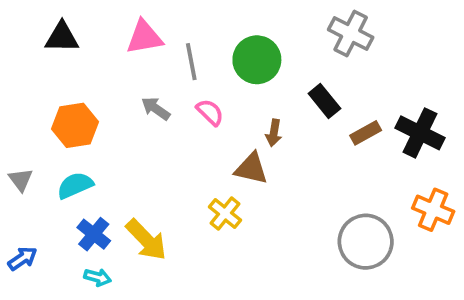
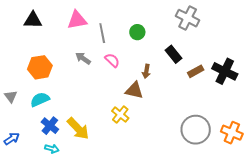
green circle: (257, 60) -> (137, 32), size x0.6
orange cross: (433, 210) -> (232, 133), moved

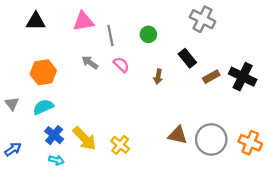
brown triangle: (134, 90) -> (178, 135), moved
yellow cross: (120, 115) -> (120, 145), moved

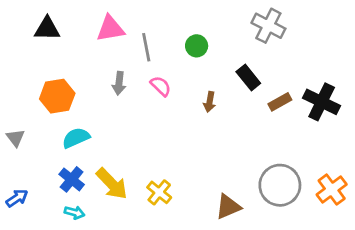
gray arrow: (90, 63) -> (119, 83), turned -119
cyan semicircle: (43, 107) -> (76, 138), moved
brown triangle: (178, 135) -> (228, 207), moved, turned -36
orange cross: (250, 143) -> (332, 190), turned 30

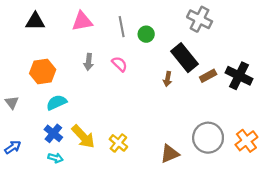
gray line: (146, 47) -> (122, 27), moved
black rectangle: (248, 77) -> (185, 58), size x1.5
brown arrow: (209, 102) -> (167, 79), moved

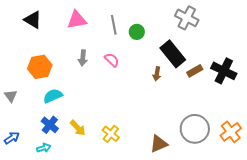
black triangle: (35, 21) -> (33, 20), turned 30
yellow arrow: (83, 137) -> (78, 128), size x0.7
cyan arrow: (55, 158) -> (44, 148), moved, turned -32

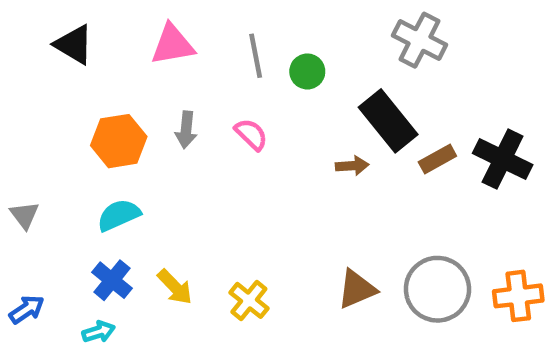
orange hexagon: (40, 67) -> (119, 141), moved
brown arrow: (157, 74) -> (352, 166), turned -104
orange cross: (231, 132) -> (518, 296), turned 30
brown triangle: (159, 144) -> (357, 289), moved

